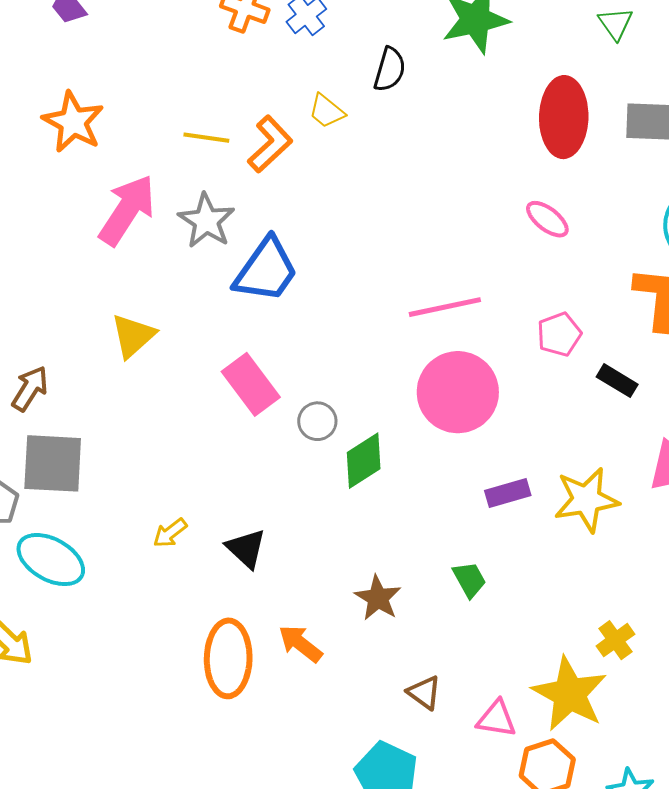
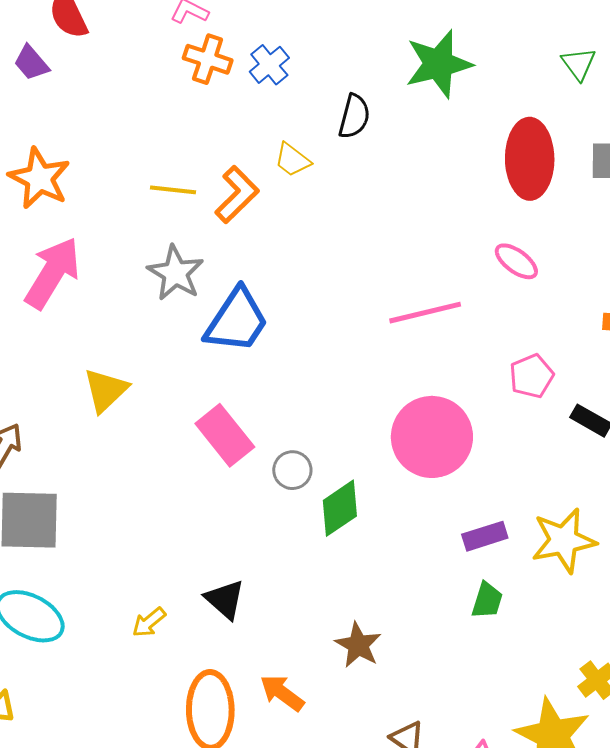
pink arrow: (127, 210) -> (52, 273), moved
pink line: (445, 307) -> (425, 313), moved
yellow arrow: (170, 533) -> (149, 622), moved
green trapezoid: (469, 579) -> (487, 600), moved, turned 48

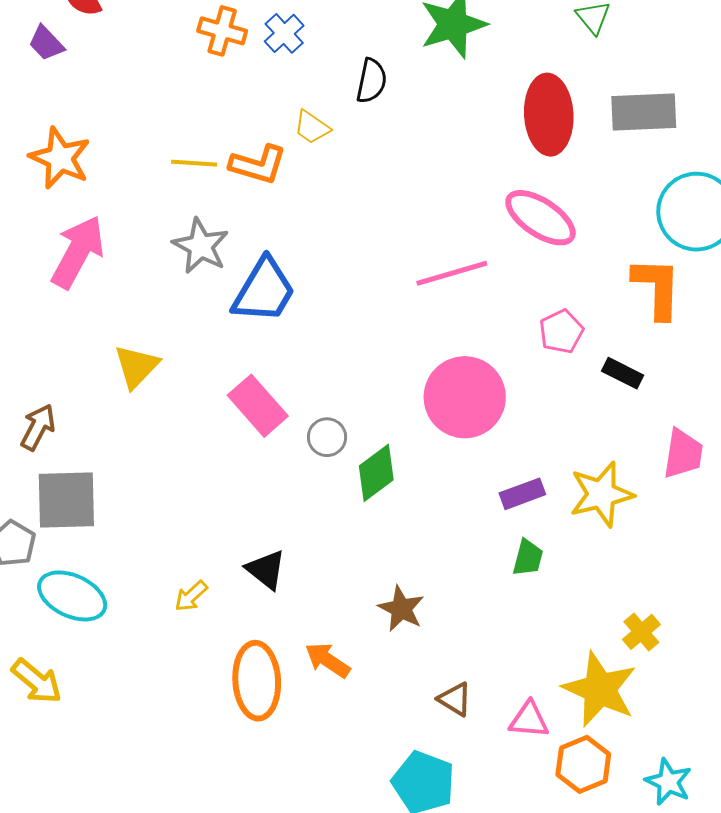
orange L-shape: (237, 195) -> (258, 165), turned 64
pink ellipse: (516, 261) -> (540, 218), size x1.6

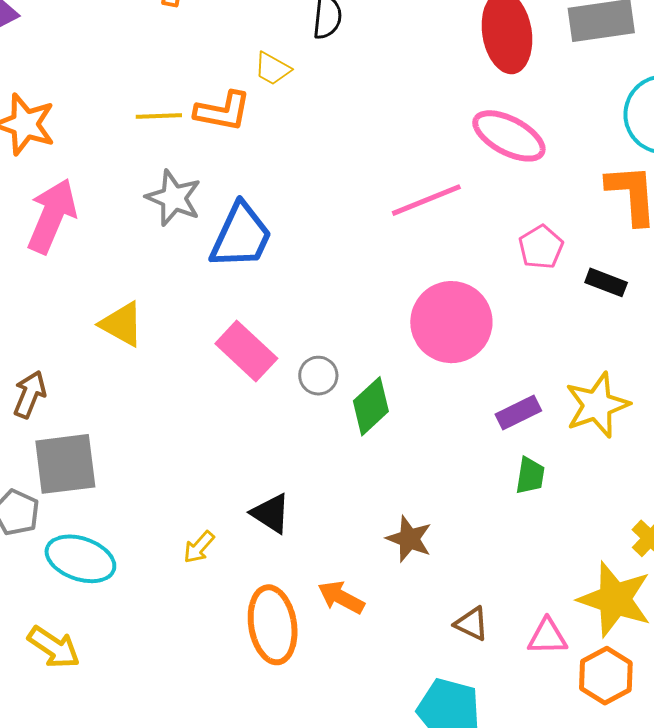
yellow triangle: (137, 366) -> (122, 324), turned -39

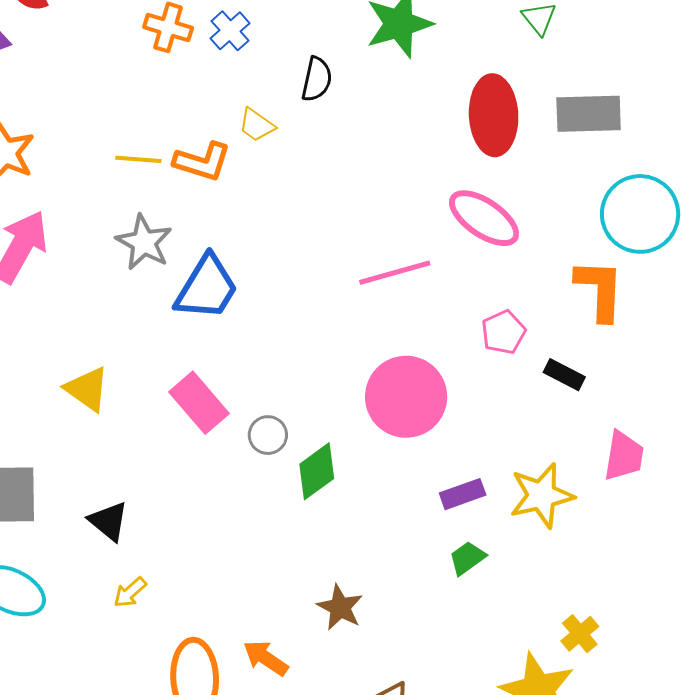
yellow triangle: (122, 324) -> (87, 389), moved
green trapezoid: (530, 476) -> (467, 558), turned -141
black triangle: (271, 513) -> (108, 521), moved

